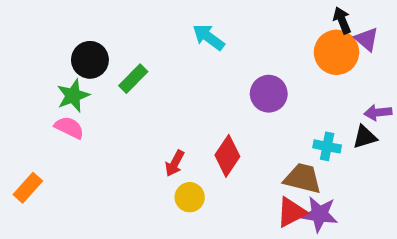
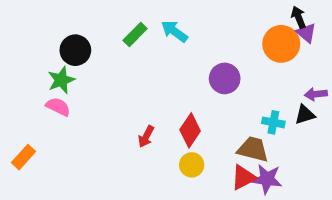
black arrow: (342, 20) -> (299, 17), moved
green rectangle: (133, 79) -> (135, 34), moved
yellow circle: (190, 197) -> (192, 165), moved

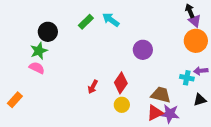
orange circle: (281, 44) -> (196, 41), moved
purple arrow: (316, 94) -> (201, 71), moved
black triangle: (305, 115) -> (200, 100), moved
cyan cross: (273, 122) -> (187, 78), moved

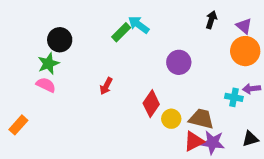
black arrow: (190, 11) -> (211, 20), moved, turned 40
green rectangle: (86, 22) -> (121, 32), moved
red arrow: (93, 87) -> (106, 86), moved
black triangle: (200, 100) -> (250, 139), moved
yellow circle: (122, 105) -> (171, 119), moved

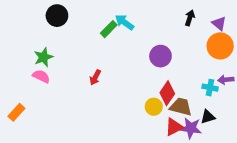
black circle: (60, 40) -> (57, 16), moved
red diamond: (151, 104) -> (167, 93), moved
black triangle: (250, 139) -> (208, 117), moved

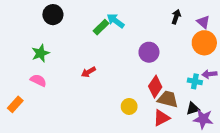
pink semicircle: (41, 76) -> (38, 80), moved
red arrow: (95, 77) -> (88, 72), turned 32
yellow circle: (154, 107) -> (129, 106), moved
purple star: (191, 128) -> (203, 119), moved

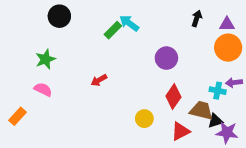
purple triangle: (203, 22) -> (227, 24), turned -40
brown trapezoid: (168, 99) -> (201, 110), moved

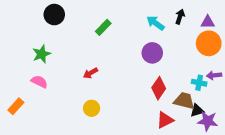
cyan arrow: (129, 23) -> (155, 23), moved
yellow circle: (144, 119) -> (92, 108), moved

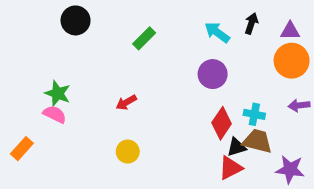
green star: (41, 54) -> (58, 93), moved, turned -30
cyan cross: (199, 83) -> (254, 114), moved
black triangle: (197, 110) -> (236, 147), moved

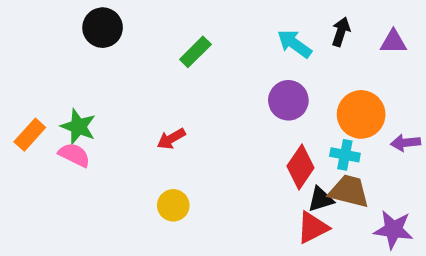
orange circle: (292, 61) -> (361, 114), moved
orange rectangle: (22, 149) -> (30, 135), moved

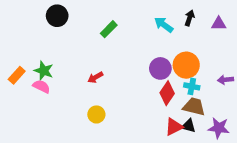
purple circle: (288, 100) -> (160, 68), moved
orange circle: (361, 114) -> (186, 65), moved
black triangle: (321, 199) -> (188, 126), moved, turned 32

